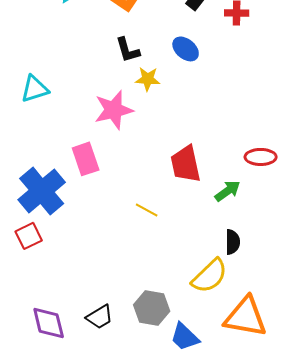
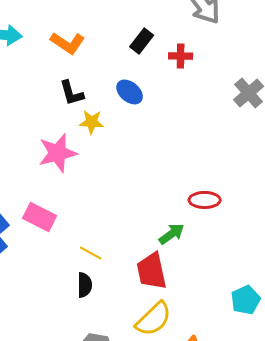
pink rectangle: (86, 159) -> (40, 217), moved, turned -44
red trapezoid: (186, 164) -> (152, 271), moved
black semicircle: (233, 242) -> (85, 285), moved

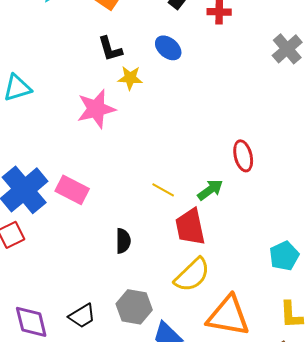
red ellipse: (205, 200) -> (243, 156), turned 76
pink rectangle: (40, 217) -> (72, 190), moved
yellow line: (91, 253) -> (163, 190), moved

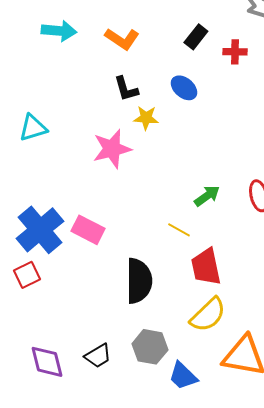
green arrow: (210, 190) -> (207, 196), moved
black semicircle: (123, 241) -> (139, 281), size x1.8

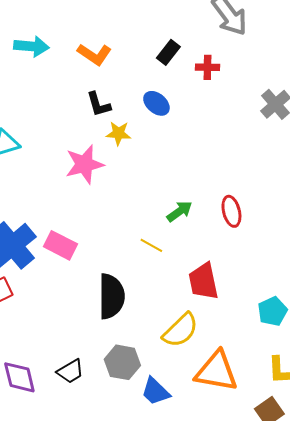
red trapezoid: (206, 267) -> (203, 281), moved

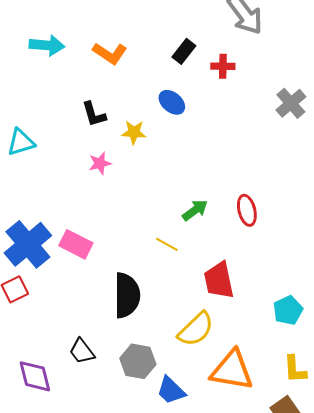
black L-shape: (98, 104) -> (94, 114), moved
pink star: (84, 164) -> (100, 163), size x0.6
black trapezoid: (70, 371) -> (82, 351), moved, turned 84

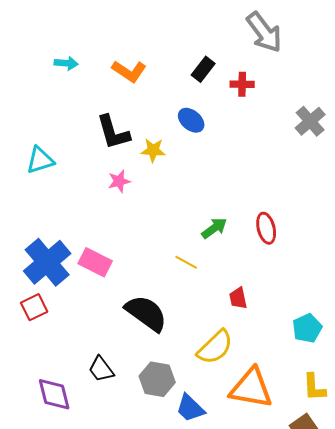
cyan arrow: (47, 45) -> (66, 63), size x0.7
black L-shape: (94, 114) -> (113, 132), size x1.4
red trapezoid: (219, 280) -> (238, 298), size x0.6
black semicircle: (127, 295) -> (146, 313), turned -54

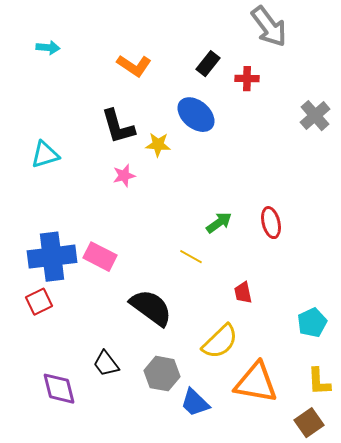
cyan arrow: (66, 63) -> (48, 48), moved
blue ellipse: (191, 120) -> (196, 115), size x1.4
blue cross: (47, 262) -> (52, 257), turned 33

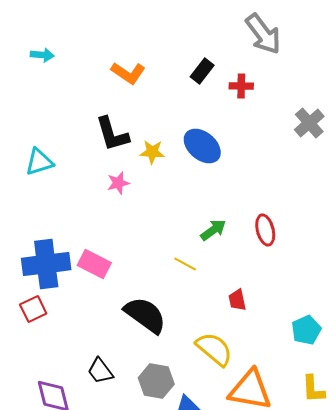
blue ellipse: (196, 115) -> (202, 146), moved
yellow semicircle: (220, 342) -> (214, 349), turned -96

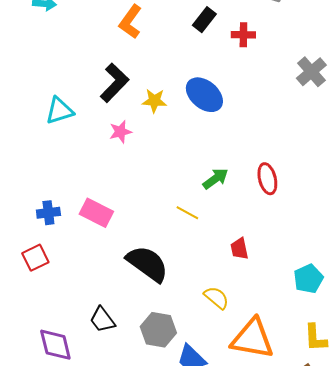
orange L-shape: (128, 73) -> (130, 22), turned 92
black L-shape: (112, 134) -> (114, 83), turned -120
cyan triangle: (39, 162) -> (59, 111), moved
blue cross: (46, 264) -> (48, 213), size x0.5
yellow semicircle: (214, 349) -> (216, 298), size x0.7

